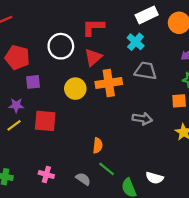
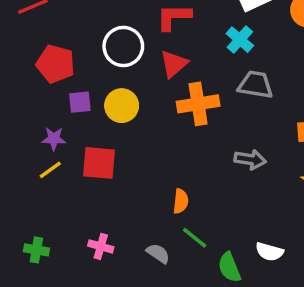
yellow circle: (75, 89) -> (122, 106), moved

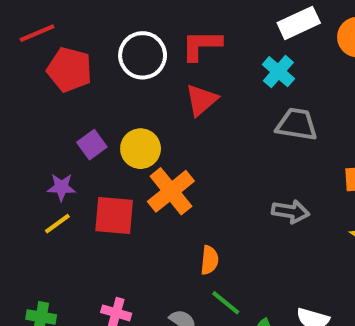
white circle: (123, 46) -> (143, 55), moved
red pentagon: (56, 64) -> (70, 70), moved
purple square: (80, 102) -> (92, 145), turned -30
orange cross: (198, 104) -> (171, 191), moved, turned -30

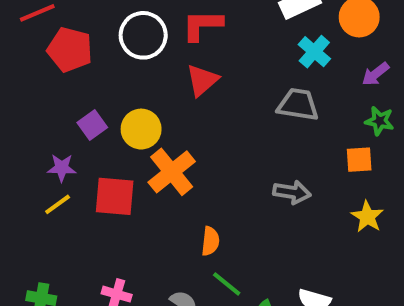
cyan cross: (278, 72) -> (314, 52), moved

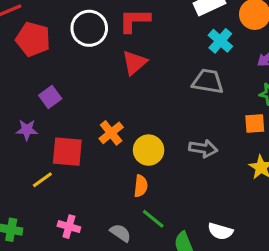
yellow circle: (141, 129) -> (149, 150), moved
orange cross: (172, 172) -> (111, 133), size x0.7
yellow line: (58, 204) -> (42, 180), moved

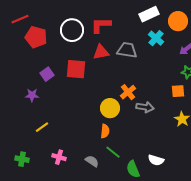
red triangle: (134, 63) -> (101, 52), turned 30
gray trapezoid: (208, 81) -> (127, 50), moved
orange cross: (111, 133) -> (128, 92), moved
red square: (67, 152) -> (76, 69), moved

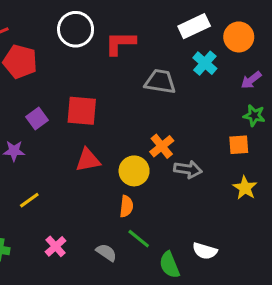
white circle: (72, 30) -> (76, 29), moved
red triangle: (101, 52) -> (88, 160), moved
pink cross: (59, 157) -> (56, 246), turned 32

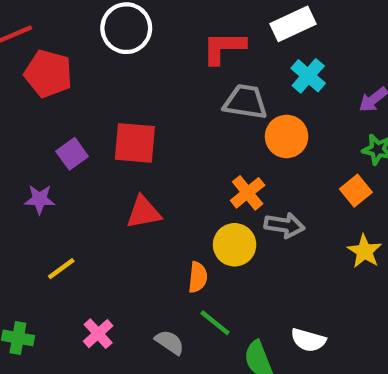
orange circle: (239, 37) -> (287, 136), moved
red L-shape: (120, 43) -> (224, 48), moved
orange square: (239, 145) -> (356, 191), turned -35
yellow circle: (134, 171) -> (235, 245), moved

